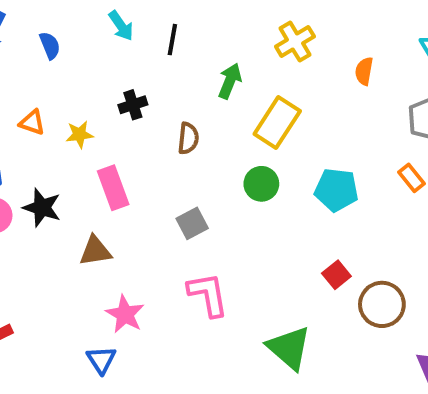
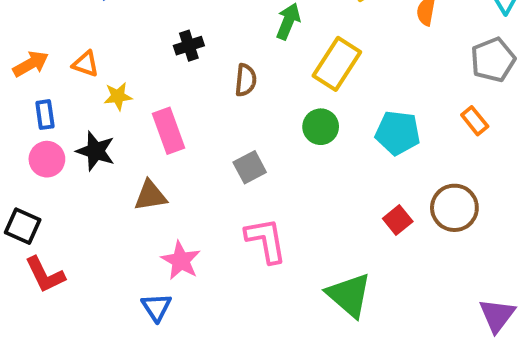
yellow star: (80, 134) -> (118, 96), moved
brown circle: (382, 304) -> (454, 208), moved

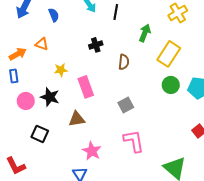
orange triangle: (85, 64) -> (42, 44), moved
blue rectangle: (45, 115) -> (14, 76), moved
green circle: (321, 127) -> (171, 85), moved
black square: (23, 226) -> (40, 134), moved
red L-shape: (45, 275) -> (16, 166), moved

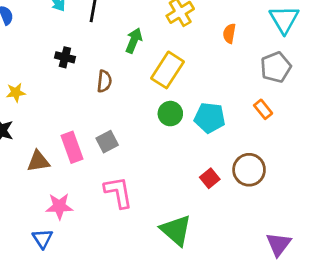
black cross: (96, 45) -> (65, 57), turned 32
pink rectangle: (86, 87) -> (72, 147), moved
pink star: (92, 151) -> (59, 206), turned -30

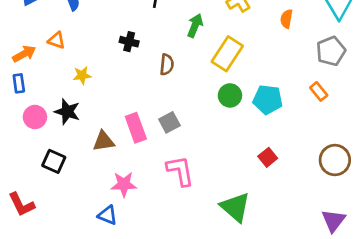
brown circle: (249, 170) -> (335, 160), moved
blue triangle: (42, 239) -> (108, 215), turned -35

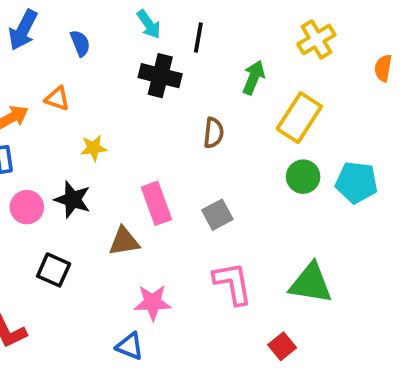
black cross: (129, 42) -> (160, 76), moved, size x1.5
pink rectangle: (136, 128) -> (156, 203), moved
red square: (268, 157) -> (282, 346), moved
green triangle: (235, 207) -> (311, 283), moved, turned -32

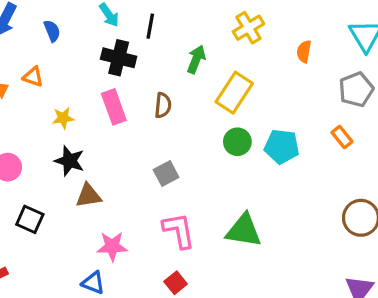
black star: (73, 199) -> (69, 161), moved
pink rectangle: (156, 203) -> (114, 107), moved
red square: (282, 346) -> (176, 283), moved

